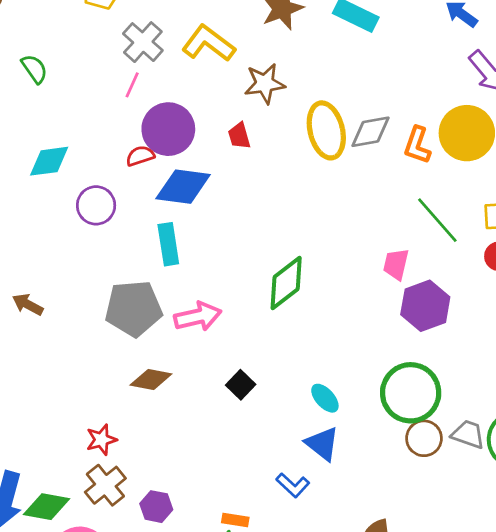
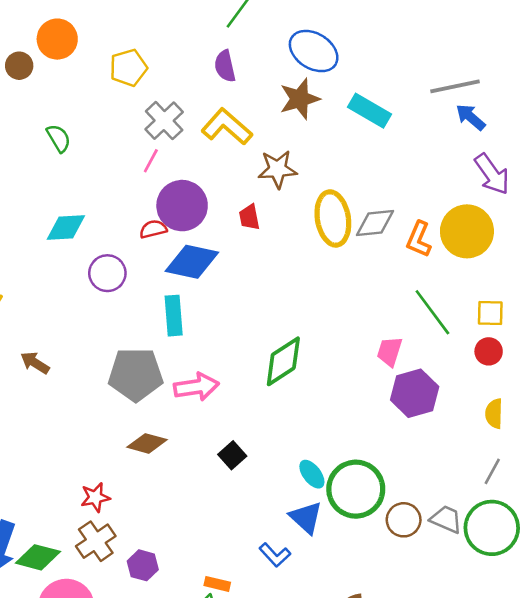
green circle: (411, 393) -> (356, 489), moved

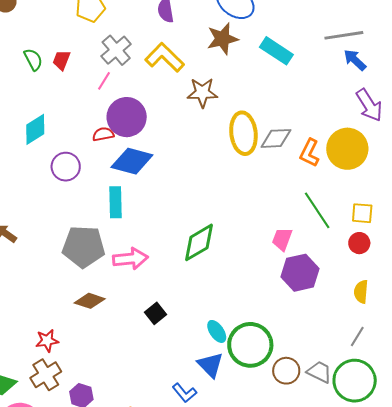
red trapezoid: (249, 217) -> (61, 60), moved, turned 30
cyan diamond: (66, 228) -> (35, 129), turned -32

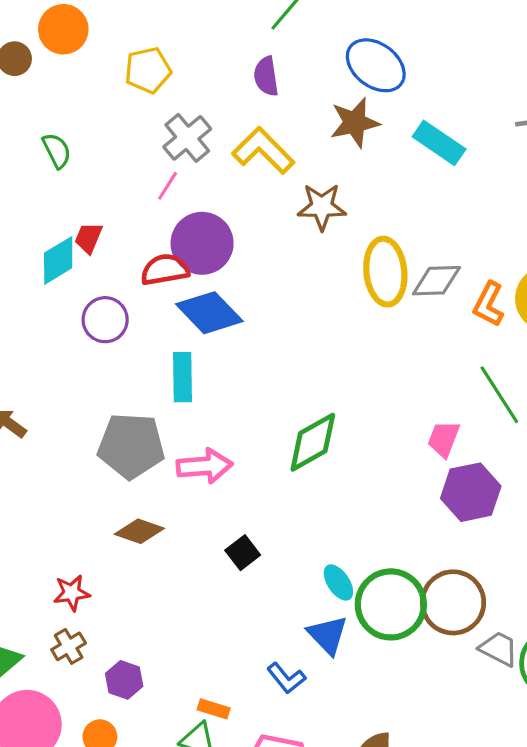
red trapezoid: (61, 60) -> (88, 238), moved
red semicircle: (103, 134) -> (165, 270), size x1.4
blue diamond: (132, 161) -> (209, 313), turned 30
brown circle: (286, 371) -> (453, 602), moved, size x1.5
brown cross: (46, 375) -> (69, 646), size x0.7

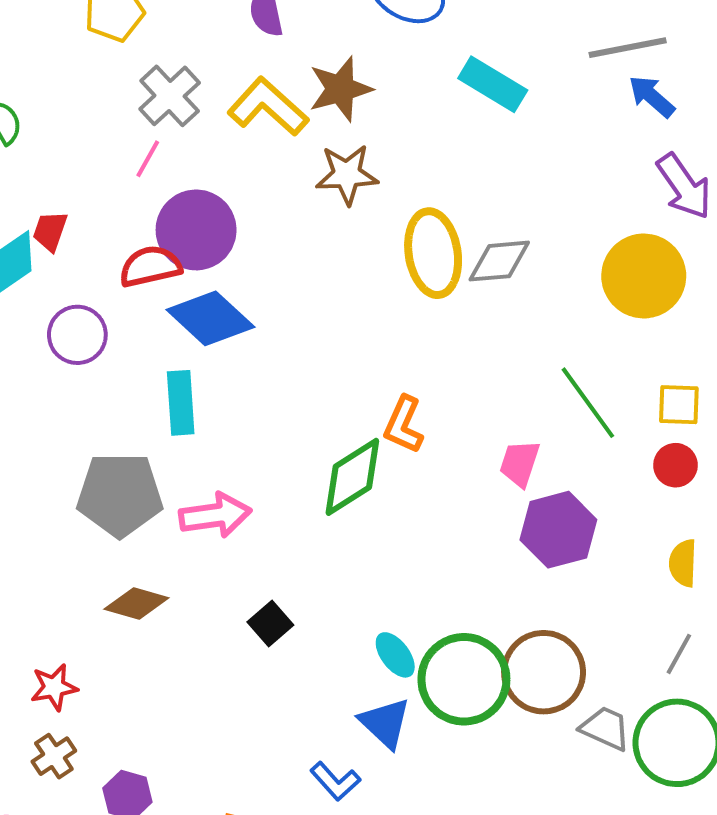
brown star: (355, 123) -> (340, 89), moved
orange L-shape: (489, 304) -> (404, 425), moved

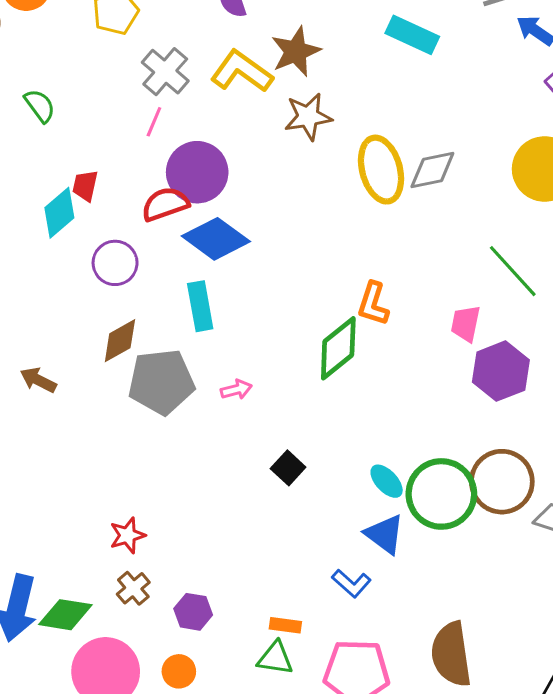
pink arrow: (215, 515) -> (236, 390), size x0.6
brown diamond: (136, 603) -> (120, 341), moved, turned -39

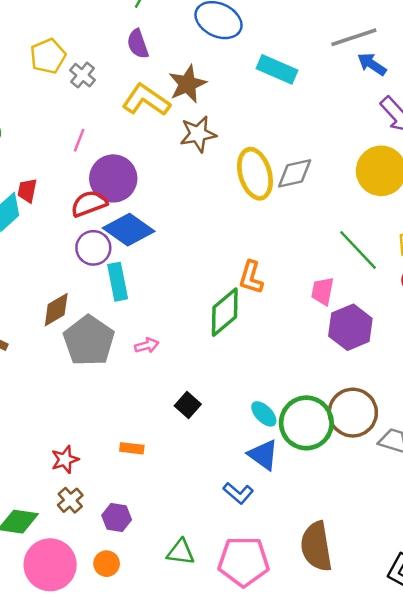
gray cross: (165, 72) -> (82, 75), moved, size x0.7
purple circle: (115, 263) -> (93, 248), moved
gray pentagon: (161, 382) -> (89, 341), turned -30
orange rectangle: (285, 625) -> (132, 448), moved

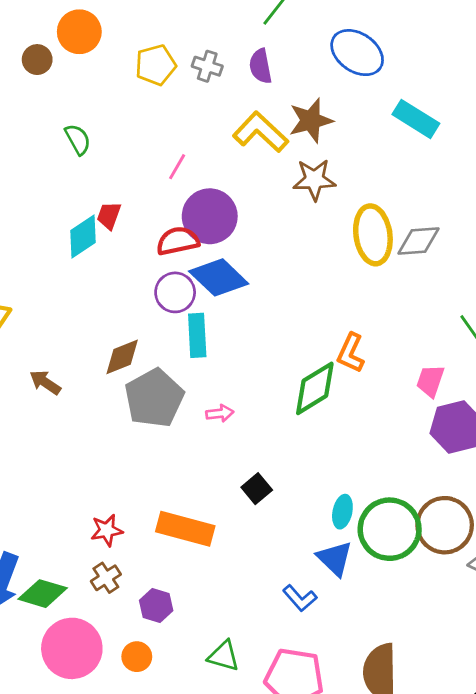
gray cross: (82, 75) -> (207, 66), moved, turned -30
cyan ellipse: (264, 414) -> (342, 512), turned 48
orange rectangle: (132, 448) -> (185, 529), size x2.0

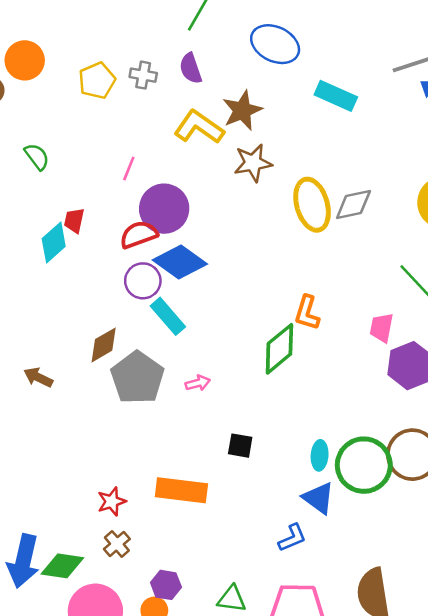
cyan rectangle: (197, 335) -> (168, 316), turned -30
black square: (257, 489) -> (240, 446), turned -32
blue L-shape: (300, 598) -> (292, 538), turned -64
purple hexagon: (156, 605) -> (166, 585), moved

